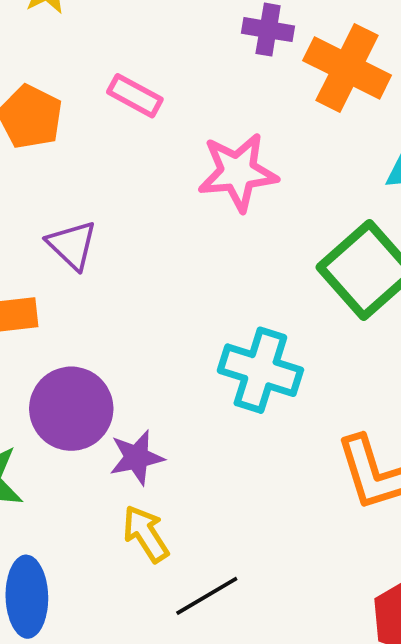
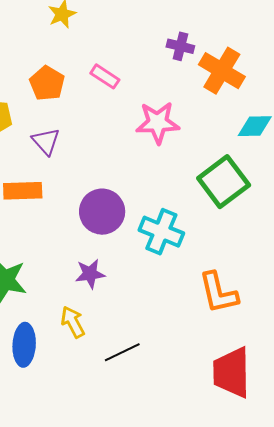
purple triangle: (72, 245) -> (46, 141), moved
purple circle: (71, 409) -> (102, 212), moved
yellow arrow: (146, 534) -> (73, 322), moved

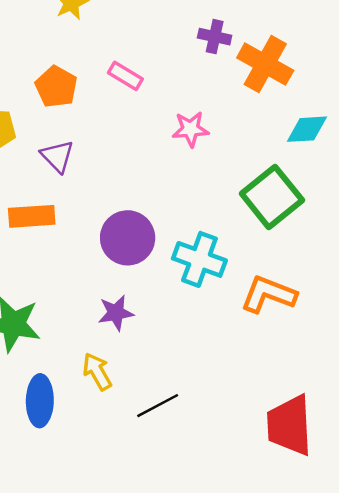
pink star: (158, 123) -> (190, 129), size x0.7
orange L-shape: (218, 293) -> (268, 294), moved, turned 126

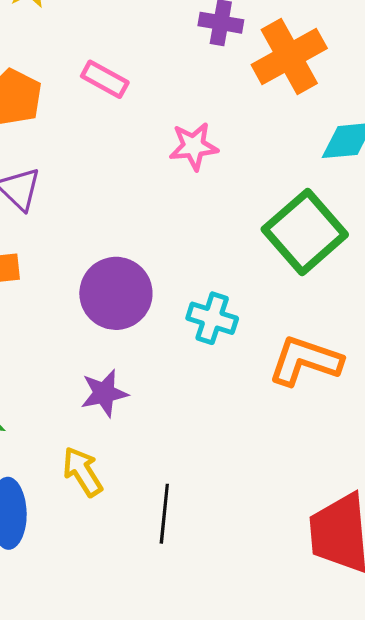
orange cross: (265, 64) -> (289, 56), turned 34
cyan cross: (199, 259) -> (212, 318), size x0.7
black line: (158, 406) -> (164, 514), turned -54

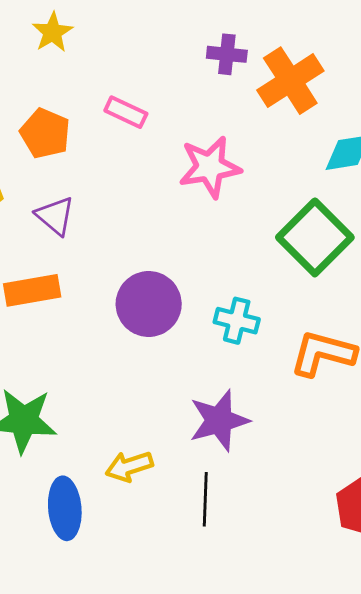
pink star: (194, 146) -> (210, 167), size x1.4
purple star: (104, 393) -> (219, 420), moved, size x1.4
yellow arrow: (82, 472) -> (129, 466), turned -72

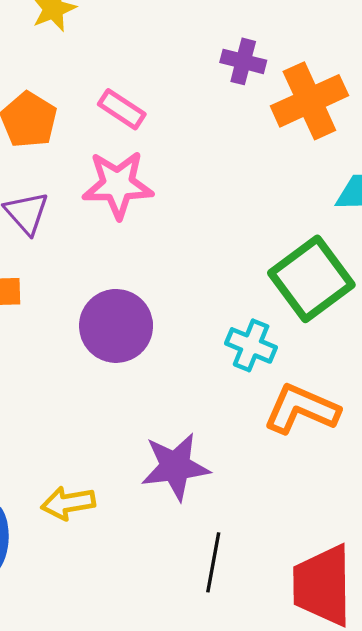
pink star: (210, 167) -> (118, 185), moved
cyan cross: (237, 321) -> (251, 345), moved
black line: (205, 499) -> (213, 562), moved

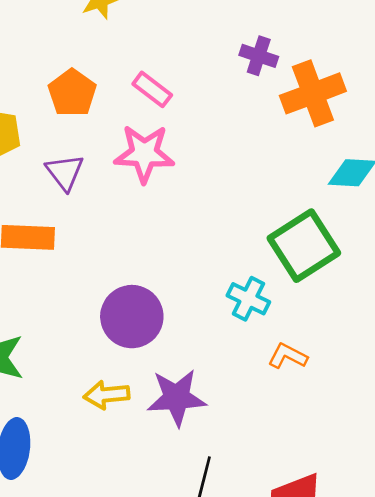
purple circle: (116, 326) -> (132, 317), moved
orange L-shape: (301, 409) -> (288, 356), size x0.6
yellow arrow: (68, 503) -> (107, 395), moved

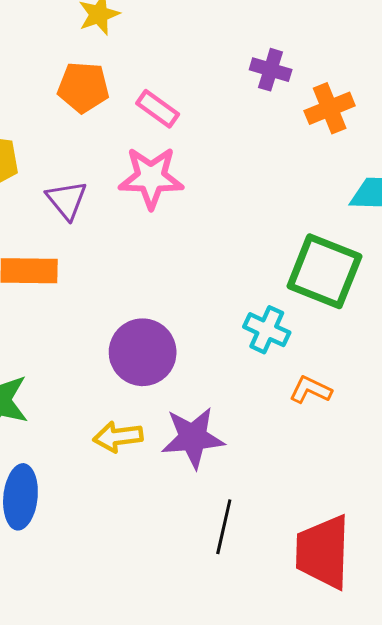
orange pentagon: (72, 93) -> (83, 87), moved, turned -30
orange cross: (313, 93) -> (330, 108), size x0.7
green square: (304, 246) -> (324, 271), turned -34

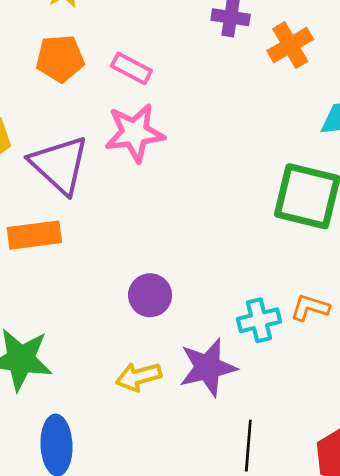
purple triangle: (67, 200) -> (60, 165), size x1.6
cyan cross: (267, 330) -> (259, 320), moved, turned -30
purple circle: (143, 352) -> (150, 295), size x0.7

